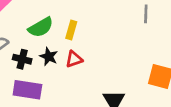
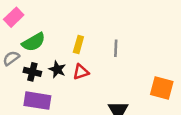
gray line: (146, 14) -> (116, 48), moved
green semicircle: (41, 27) -> (34, 42), moved

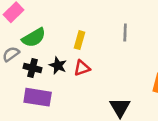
gray line: (116, 48) -> (125, 33), moved

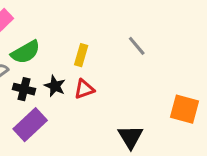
gray line: (125, 33) -> (137, 46), turned -42
purple rectangle: (38, 97) -> (30, 125), turned -52

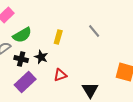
red triangle: (84, 89) -> (60, 75), moved

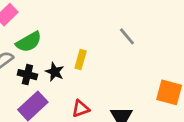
yellow rectangle: (58, 37) -> (81, 60), moved
red triangle: (60, 75) -> (81, 109), moved

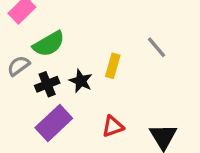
gray line: (127, 36) -> (156, 47), moved
black cross: (27, 75) -> (47, 84), turned -36

